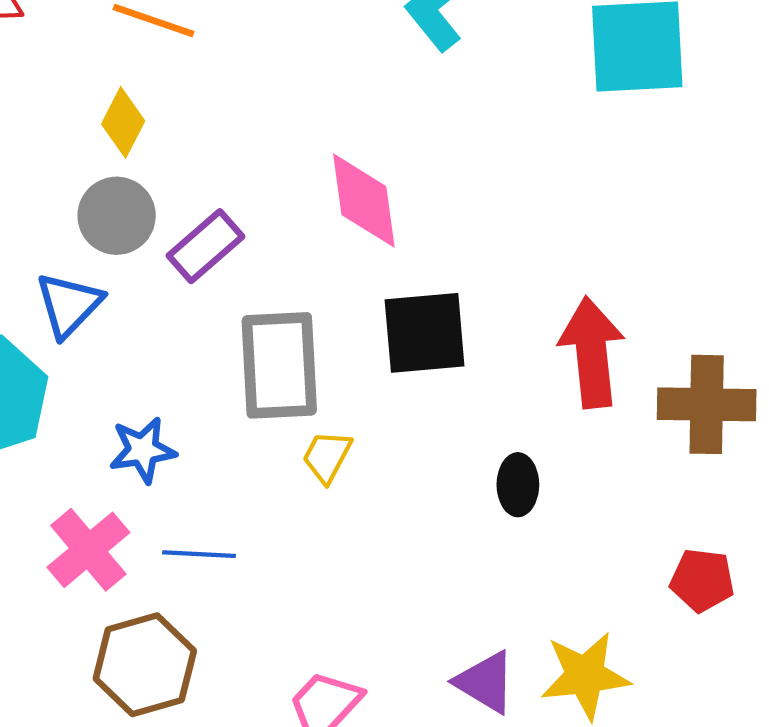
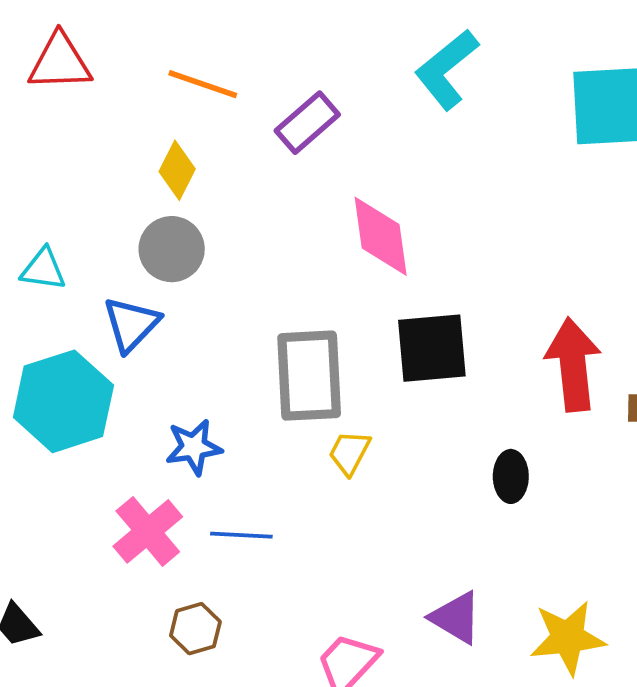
purple rectangle: (206, 246) -> (307, 123), moved
brown hexagon: (145, 665) -> (195, 629), size x0.6
purple triangle: (485, 682) -> (456, 618), moved

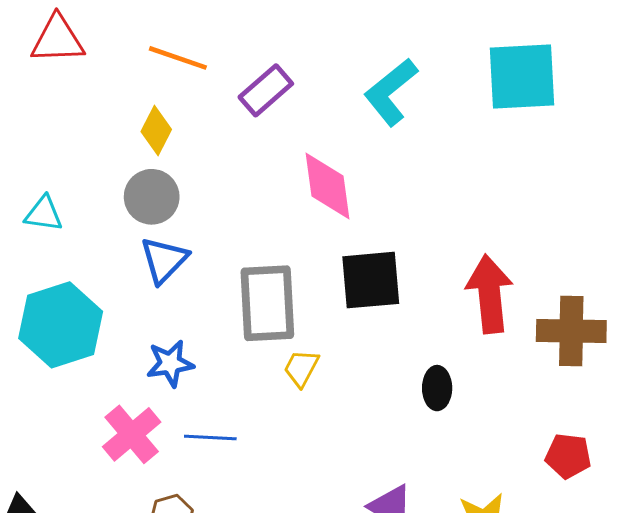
cyan L-shape: (447, 69) -> (391, 92), moved
blue triangle: (131, 324) -> (164, 260), moved

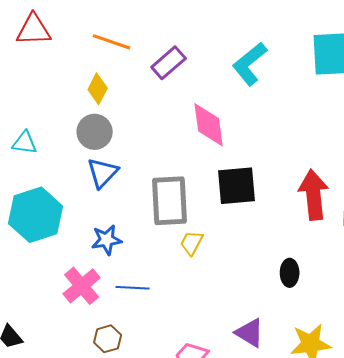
black ellipse: (437, 388) -> (290, 273), moved

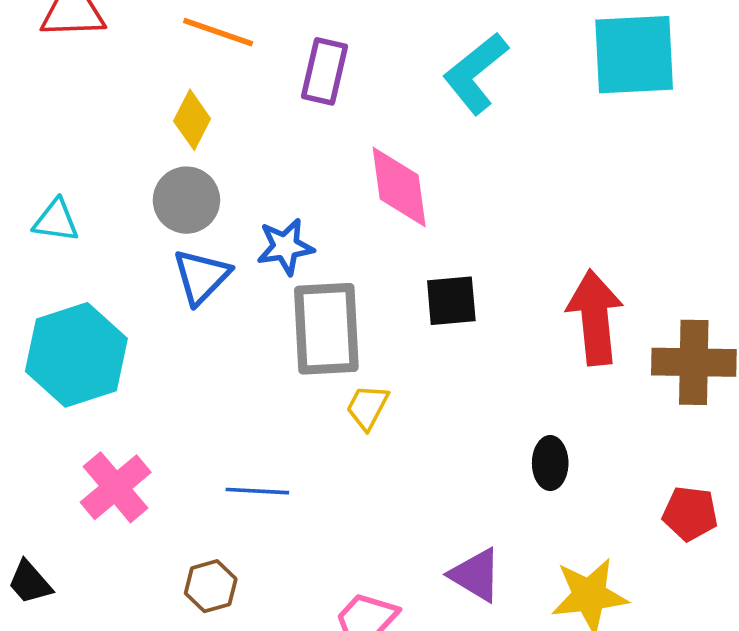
purple rectangle: (169, 63) -> (324, 71), turned -36
black square: (237, 186) -> (451, 301), size x0.7
blue star: (107, 240) -> (285, 247), moved
pink cross: (82, 286) -> (116, 487), moved

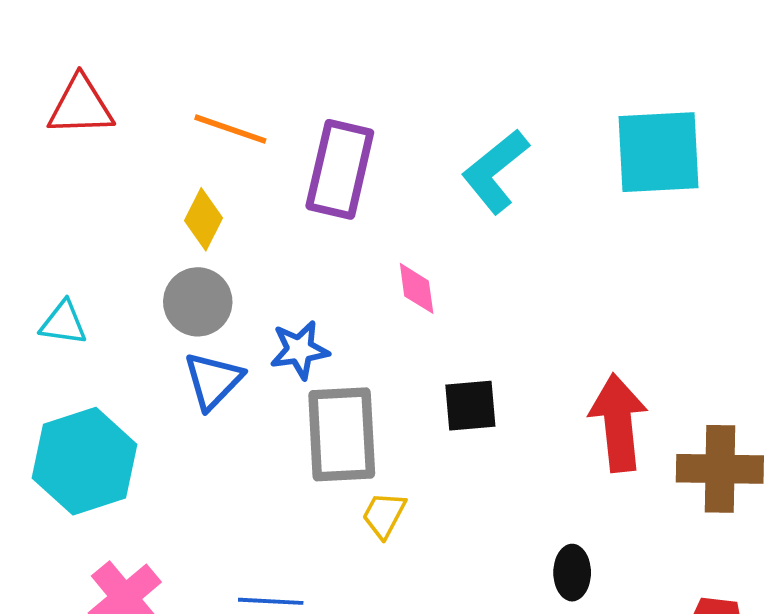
purple rectangle: (324, 71) -> (340, 169), size x1.4
pink diamond: (399, 187) -> (417, 288), size x0.6

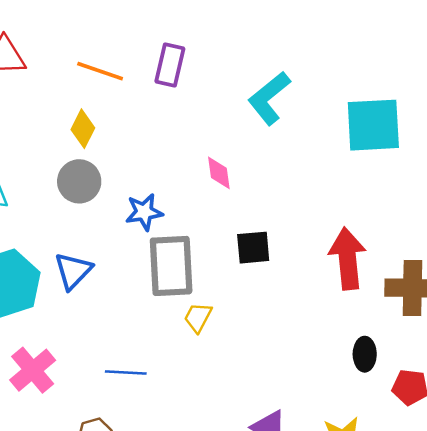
cyan square: (659, 152) -> (373, 125), moved
purple rectangle: (340, 169) -> (170, 65), moved, size x0.7
blue triangle: (213, 381) -> (73, 271), moved
black ellipse: (572, 573) -> (365, 354), moved

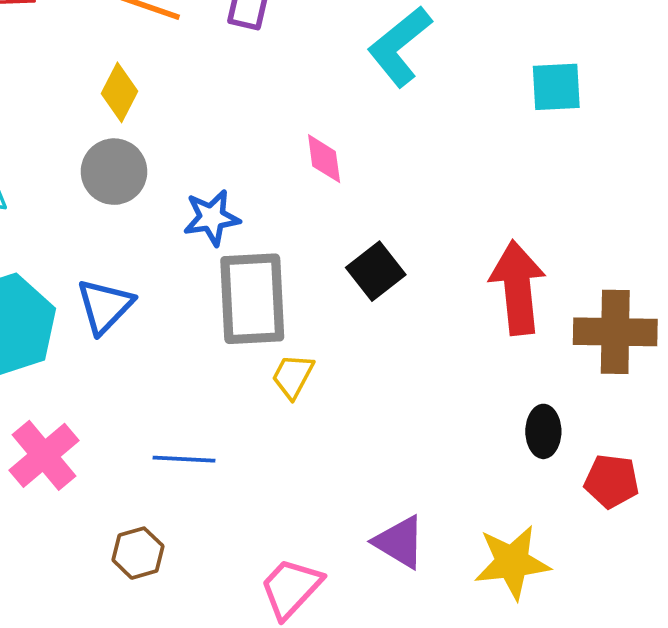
cyan square: (373, 125) -> (556, 87), size x0.6
black square: (253, 248) -> (376, 271), turned -33

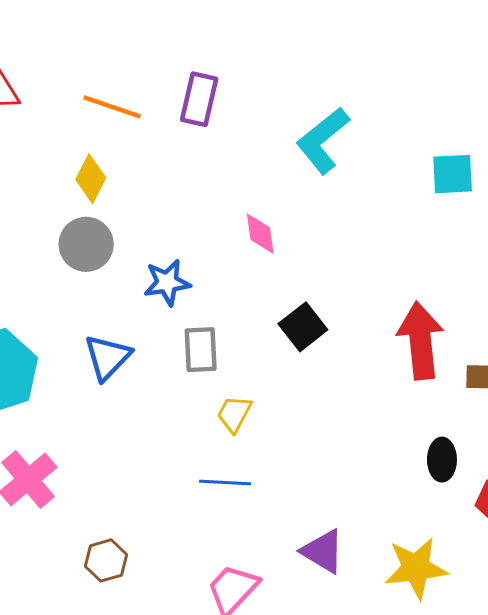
gray rectangle: (252, 299) -> (201, 350), size x0.6
blue triangle: (105, 306) -> (108, 357), moved
blue line: (184, 459) -> (225, 483), moved

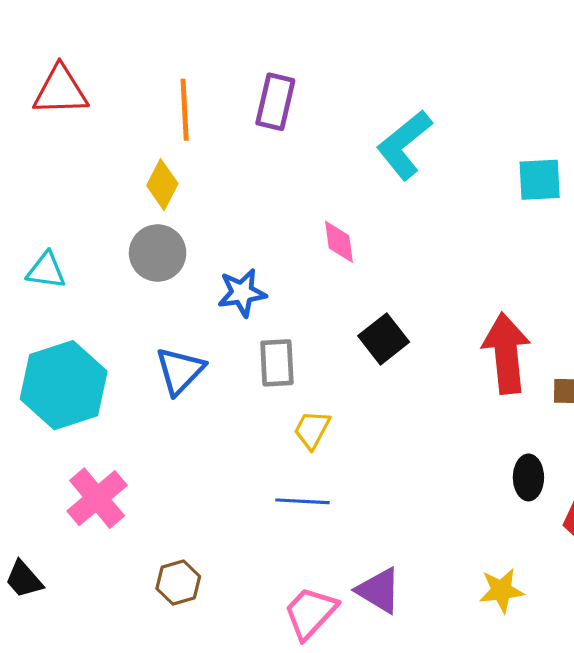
orange line: (112, 107) -> (185, 110), turned 68
purple triangle: (323, 551) -> (379, 590), moved
yellow star: (416, 568) -> (501, 590), size x0.7

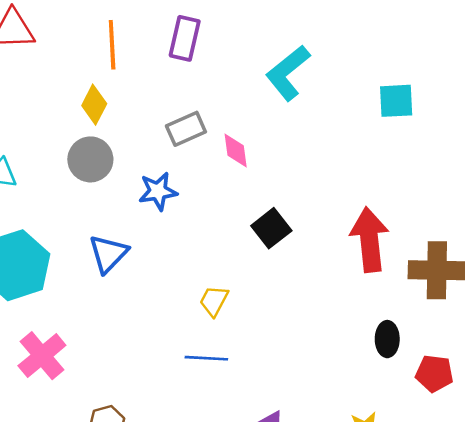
gray rectangle: (277, 363) -> (186, 129), moved, turned 69

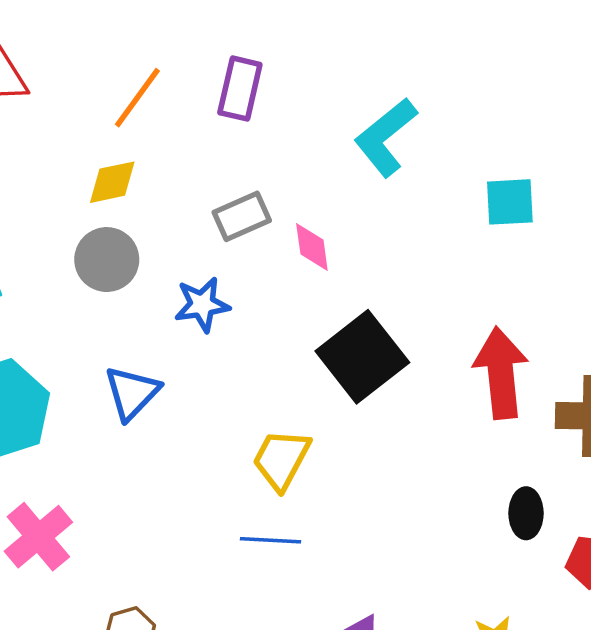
orange line: (112, 45) -> (137, 98), turned 39
cyan square: (396, 101) -> (510, 202), moved
yellow diamond: (94, 105) -> (112, 182), turned 51
black square: (271, 228) -> (362, 357), size x1.6
yellow trapezoid: (214, 301) -> (281, 459), size x1.4

